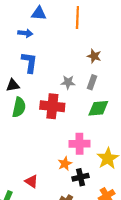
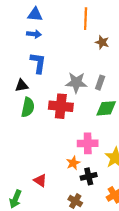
blue triangle: (39, 13) -> (35, 14), moved
brown star: (94, 56) -> (102, 42), moved
gray star: (68, 82) -> (76, 83), size x1.5

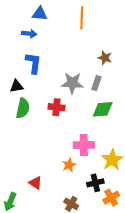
blue triangle: (35, 14) -> (40, 14), moved
brown star: (102, 42) -> (105, 58), moved
red cross: (61, 106) -> (56, 107), size x0.7
black cross: (89, 176) -> (95, 183), moved

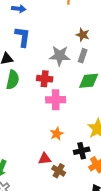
brown star: (105, 58) -> (83, 35), moved
pink cross: (84, 145) -> (56, 100), moved
red triangle: (35, 183) -> (45, 159), moved, turned -40

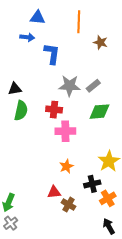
brown star: (83, 35) -> (101, 42), moved
blue L-shape: (23, 37) -> (52, 54), moved
gray rectangle: (83, 56) -> (93, 86), turned 32

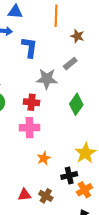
gray rectangle: (93, 86) -> (70, 64), moved
green diamond: (99, 112) -> (76, 104), turned -50
pink cross: (65, 131) -> (29, 128), moved
red triangle: (54, 192) -> (24, 195), moved

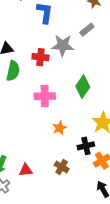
red cross: (32, 102) -> (40, 57), moved
green diamond: (76, 104) -> (83, 87), moved
red triangle: (24, 195) -> (26, 170), moved

